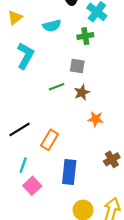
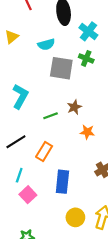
green cross: (85, 36) -> (86, 58), moved, turned 32
cyan L-shape: (25, 56) -> (20, 96), moved
gray square: (77, 66) -> (61, 68), moved, size x1.6
green line: (56, 87) -> (51, 116), moved

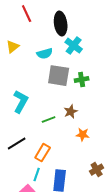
cyan cross: (88, 31) -> (74, 46), moved
green cross: (86, 58) -> (82, 80), moved, turned -32
cyan line: (19, 175) -> (37, 175), moved

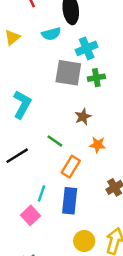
cyan cross: (74, 46) -> (87, 48), moved, turned 30
cyan semicircle: (45, 54) -> (51, 34), moved
green line: (49, 120) -> (55, 141), moved, turned 56
orange rectangle: (43, 153) -> (71, 167), moved

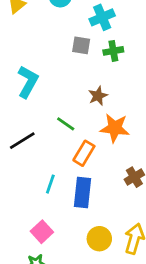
gray square: (68, 73) -> (81, 45), size x0.6
orange star: (98, 145) -> (115, 128), size x1.5
pink square: (31, 215) -> (42, 232), moved

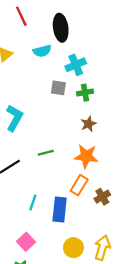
brown star: (98, 96) -> (88, 124), moved
green line: (66, 124) -> (46, 153), turned -49
orange rectangle: (84, 153) -> (79, 185), moved

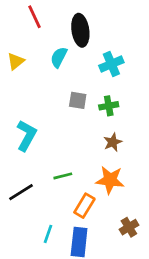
cyan semicircle: (42, 51) -> (59, 57), turned 132
cyan cross: (76, 65) -> (111, 64), moved
orange rectangle: (79, 185) -> (84, 206), moved

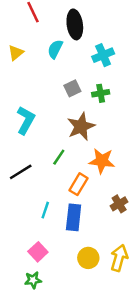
gray square: (78, 100) -> (72, 88), turned -35
brown star: (113, 142) -> (81, 126), moved, size x1.6
green line: (63, 176) -> (59, 157), turned -42

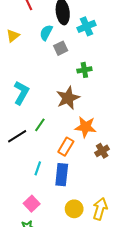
cyan cross: (103, 55) -> (87, 26), moved
gray square: (72, 88) -> (61, 48), moved
green line: (59, 157) -> (40, 125), moved
brown cross: (119, 204) -> (102, 151), moved

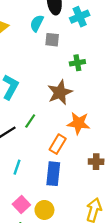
gray square: (61, 48) -> (52, 40), turned 32
brown cross: (102, 151) -> (96, 162), moved, turned 32
cyan line: (38, 168) -> (17, 167), moved
yellow circle: (74, 209) -> (44, 210), moved

